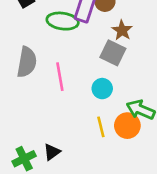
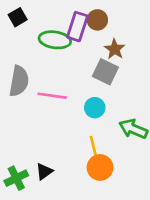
pink line: (60, 77) -> (52, 96), turned -72
orange circle: (127, 126) -> (100, 167), moved

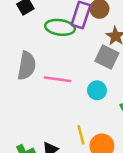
yellow line: (93, 146) -> (81, 135), moved

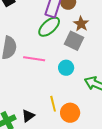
green ellipse: (60, 27) -> (49, 27), moved, turned -50

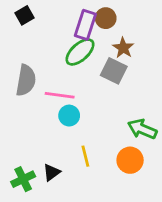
cyan circle: (66, 68) -> (69, 116), moved
orange circle: (70, 113) -> (130, 160), moved

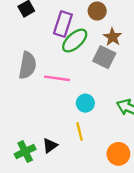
purple rectangle: (85, 25) -> (63, 24), moved
cyan circle: (69, 116) -> (85, 103), moved
orange circle: (130, 160) -> (118, 154), moved

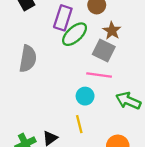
pink line: (57, 78) -> (99, 75), moved

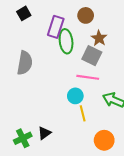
green ellipse: (75, 34) -> (66, 41), turned -55
yellow line: (79, 124) -> (83, 113), moved

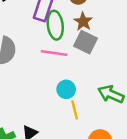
brown star: (99, 38) -> (83, 22), moved
pink line: (88, 77) -> (54, 53), moved

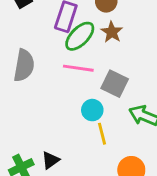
green ellipse: (55, 25) -> (80, 36), turned 52
gray square: (86, 42) -> (115, 84), moved

